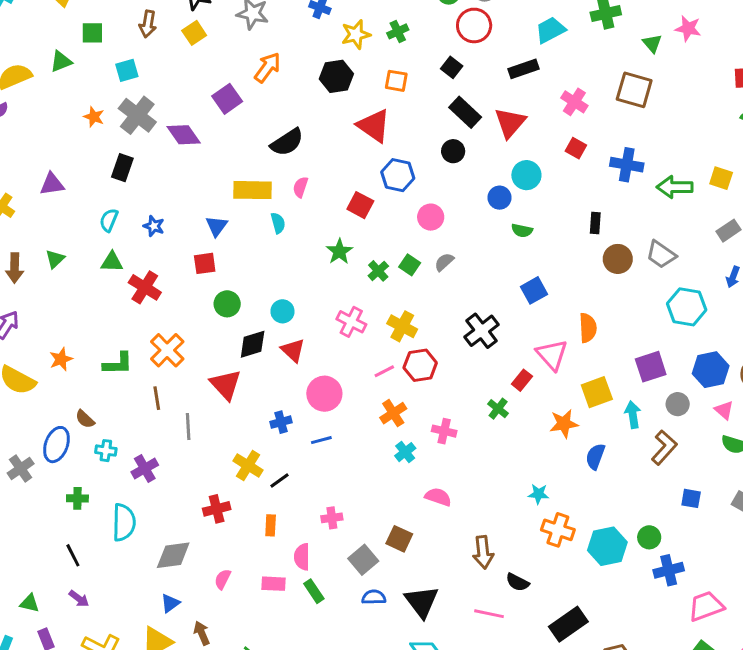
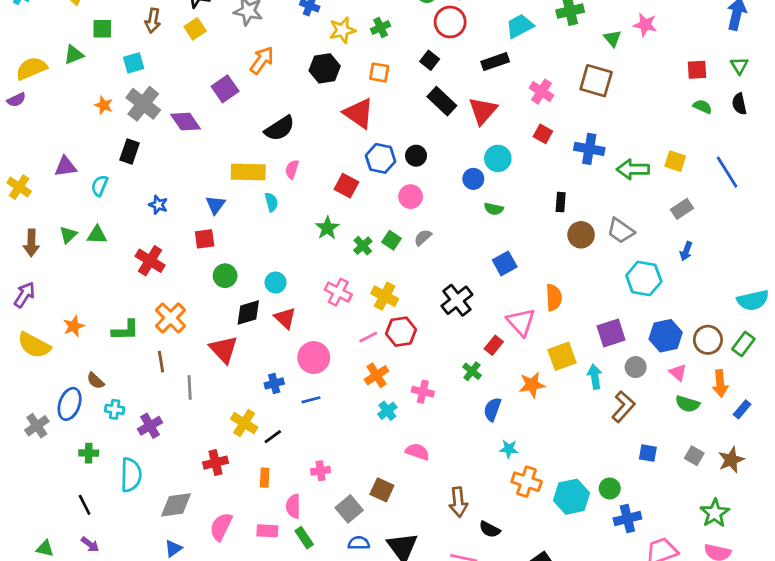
black circle: (453, 151) -> (416, 156), moved
cyan semicircle: (109, 220) -> (100, 186), moved
green triangle: (112, 262) -> (97, 235), moved
blue semicircle: (595, 457) -> (492, 409), moved
pink semicircle: (223, 579) -> (221, 527), size x1.5

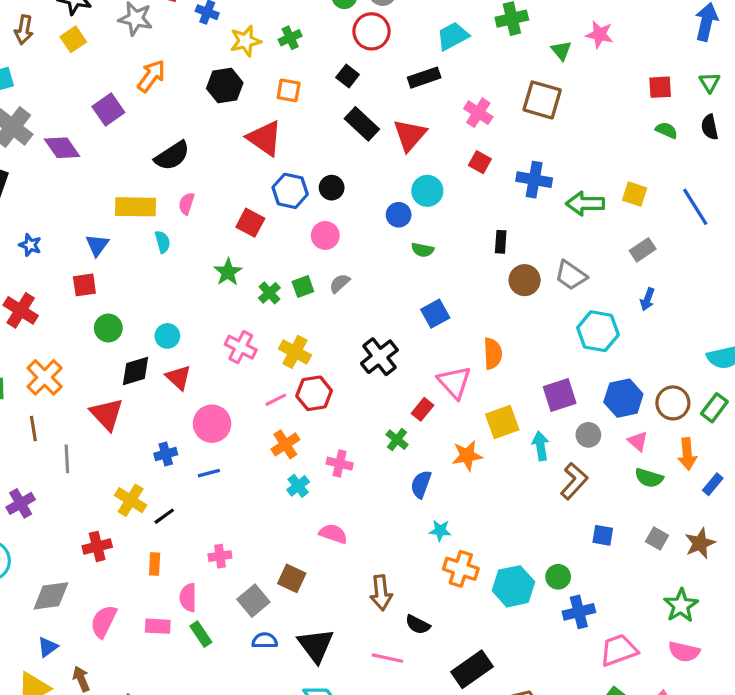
green square: (391, 240) -> (303, 287), turned 36

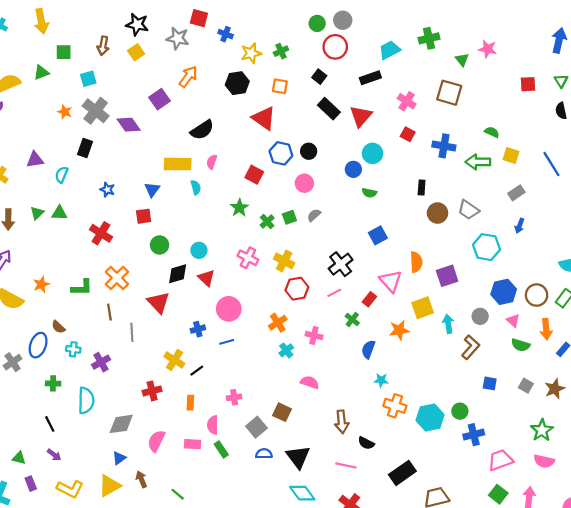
green semicircle: (667, 130) -> (492, 132), moved
purple square: (560, 395) -> (447, 276), moved
pink line: (276, 400) -> (334, 293), moved

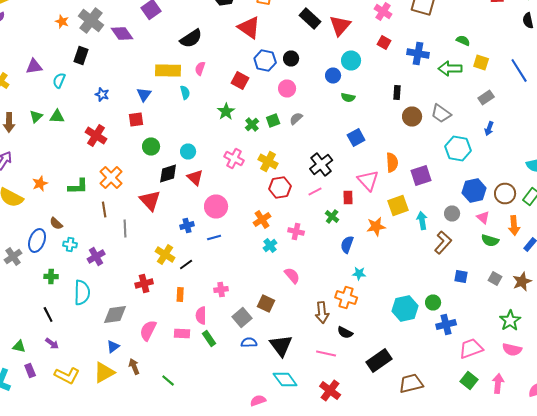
red rectangle: (369, 299) -> (348, 198), turned -40
pink semicircle: (310, 382) -> (292, 276), turned 30
orange cross: (395, 406) -> (346, 298), moved

